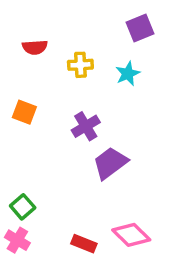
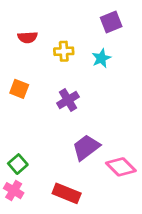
purple trapezoid: (110, 163) -> (86, 147), moved
pink diamond: (131, 235) -> (121, 167), moved
red rectangle: (84, 244) -> (67, 193), size x1.4

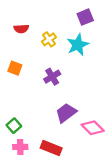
yellow cross: (64, 51) -> (49, 39), turned -32
cyan star: (101, 58) -> (78, 45), size x1.5
pink cross: (14, 191) -> (20, 147), moved, turned -32

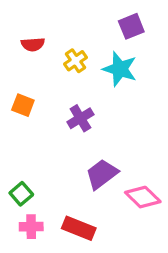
cyan star: (78, 45) -> (120, 69), turned -30

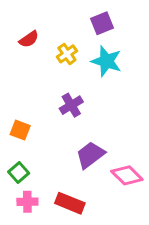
purple square: (131, 26) -> (102, 23), moved
red semicircle: (33, 44) -> (29, 39), turned -30
orange square: (23, 105) -> (20, 130), moved

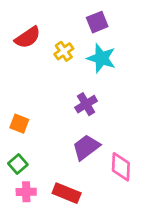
red semicircle: (29, 39) -> (28, 37), size x1.4
purple cross: (71, 105) -> (86, 104), moved
pink diamond: (127, 175) -> (121, 167), turned 48

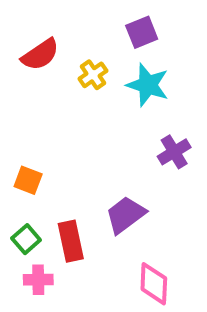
purple cross: (86, 104) -> (174, 152), moved
pink diamond: (121, 167) -> (154, 284), moved
red rectangle: (67, 193) -> (71, 241), moved, turned 56

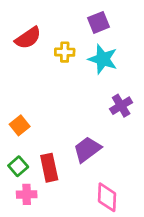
yellow cross: (93, 75) -> (65, 52), turned 36
orange square: (28, 180) -> (20, 125), turned 30

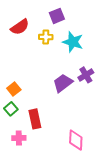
purple square: (99, 22) -> (57, 16), moved
purple trapezoid: (87, 149) -> (63, 83), moved
green square: (18, 166) -> (11, 109), moved

